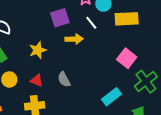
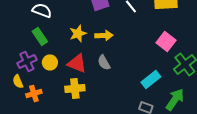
yellow arrow: (74, 39) -> (104, 36), moved
red triangle: (37, 80) -> (77, 64), size x1.5

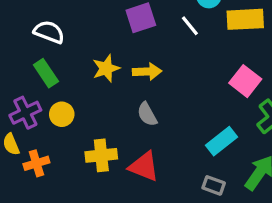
red triangle: (77, 64) -> (144, 166), moved

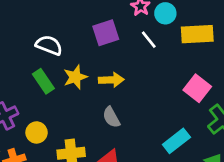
white semicircle: (49, 32) -> (49, 45), moved
green rectangle: (46, 73) -> (43, 81), moved
yellow circle: (62, 114) -> (37, 132), moved

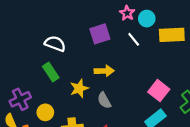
yellow star: (75, 77) -> (79, 88), moved
pink square: (197, 88) -> (159, 91), moved

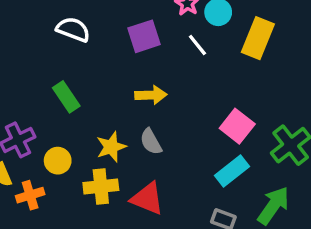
yellow rectangle: (172, 35) -> (258, 38), turned -65
white semicircle: (55, 44) -> (73, 29), moved
yellow star: (79, 88) -> (111, 147), moved

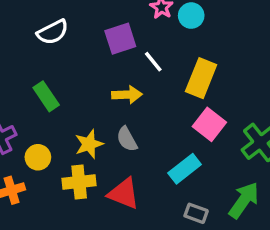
white semicircle: (73, 29) -> (53, 32), turned 132
yellow rectangle: (258, 38) -> (201, 78), moved
white line: (197, 45) -> (153, 62), moved
cyan rectangle: (232, 171) -> (185, 169), moved

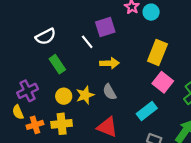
white semicircle: (53, 32) -> (46, 37), moved
white line: (153, 62) -> (87, 42), moved
yellow circle: (38, 157) -> (64, 96), moved
yellow cross: (79, 182) -> (62, 124), moved

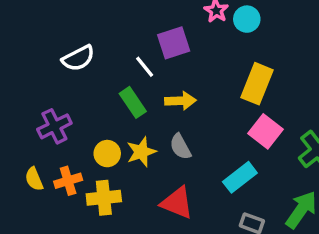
green rectangle: (57, 64) -> (133, 102), moved
purple cross: (28, 91) -> (54, 126), moved
orange cross: (35, 125) -> (68, 181), moved

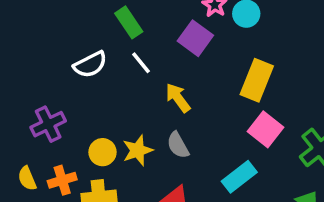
purple square: (174, 43) -> (195, 38), moved, turned -36
white semicircle: (78, 58) -> (90, 65), moved
yellow arrow: (180, 101) -> (178, 98), turned -124
green rectangle: (133, 102) -> (129, 22), moved

